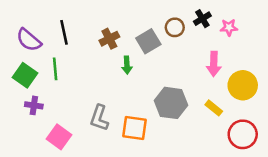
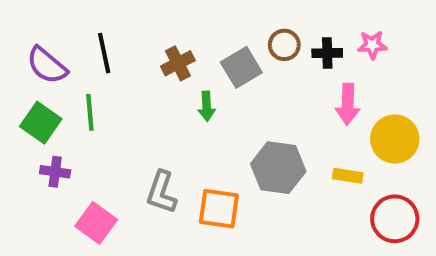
black cross: (202, 19) -> (327, 53), moved, turned 30
yellow rectangle: (214, 108) -> (348, 176), turned -30

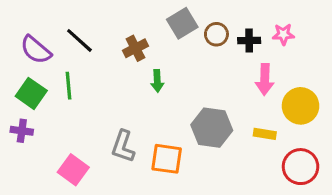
black line: (104, 53) -> (79, 40), turned -36
gray square: (241, 67) -> (182, 23), moved
purple cross: (55, 172) -> (22, 131), moved

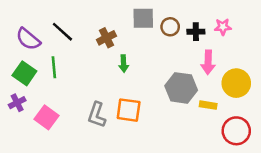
gray square: (182, 23) -> (143, 18), turned 30
gray hexagon: (212, 128) -> (181, 88), moved
purple cross: (22, 131) -> (17, 103), turned -35
orange square: (167, 159) -> (129, 110), moved
pink square: (73, 170) -> (47, 117), moved

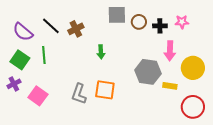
brown cross: (106, 38) -> (76, 29), moved

